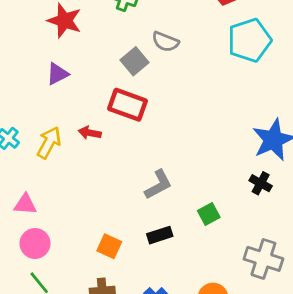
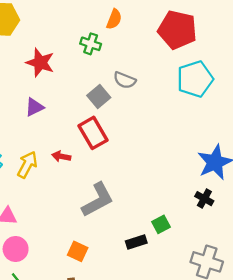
red rectangle: (127, 105) -> (93, 133), turned 40
gray L-shape: (158, 185) -> (98, 200), moved, size x1.4
black rectangle: (160, 235) -> (136, 242), moved

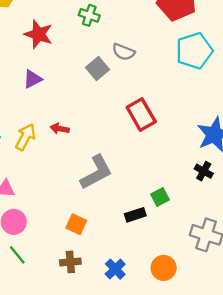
red rectangle: (93, 133) -> (141, 114), moved

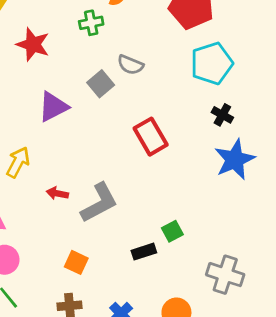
green cross: (89, 15) -> (91, 23), turned -30
purple triangle: (33, 79) -> (53, 107), moved, size x1.4
red arrow: (60, 129) -> (57, 193), moved
black cross: (204, 171) -> (222, 115), moved

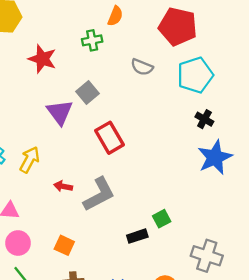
gray semicircle: (130, 65) -> (142, 67), moved
gray square: (101, 84) -> (87, 92), moved
purple triangle: (53, 107) -> (60, 112), turned -40
red rectangle: (151, 137) -> (109, 138), moved
orange square: (76, 262) -> (64, 245), moved

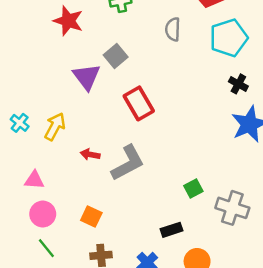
gray semicircle: (142, 67) -> (173, 29), turned 70
black rectangle: (137, 236) -> (172, 230), moved
gray cross: (207, 256) -> (232, 208), moved

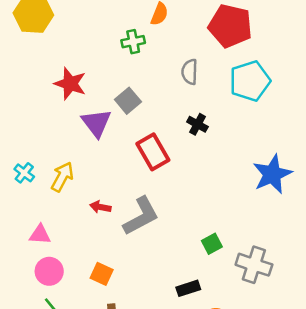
red star: (68, 21) -> (70, 84), moved
black cross: (238, 84) -> (197, 124), moved

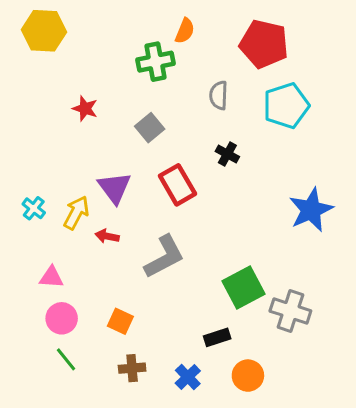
green cross: (133, 42) -> (155, 62), size x1.4
red star: (70, 84) -> (85, 109), size x0.7
purple triangle: (96, 123) -> (114, 188), moved
red arrow: (100, 207) -> (107, 236), moved
green square: (212, 244) -> (244, 288), size x1.8

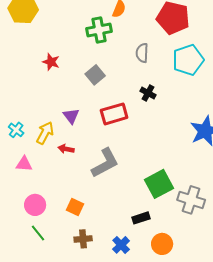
red rectangle: (178, 185) -> (114, 114), turned -76
purple triangle: (114, 188) -> (71, 116), size x0.7
pink triangle: (51, 277) -> (24, 164), moved

